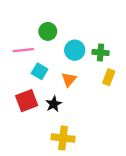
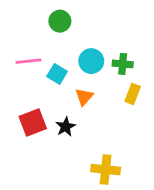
green circle: (48, 31) -> (60, 21), moved
cyan square: (40, 71) -> (57, 74), moved
yellow cross: (63, 138) -> (106, 170), moved

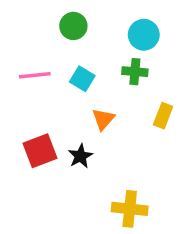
cyan circle: (91, 61) -> (144, 35), moved
green cross: (123, 64) -> (135, 72), moved
cyan square: (57, 74) -> (82, 79), moved

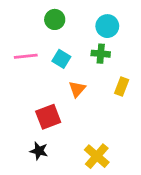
red square: (40, 151) -> (48, 117), moved
black star: (80, 156) -> (39, 151), moved, turned -30
yellow cross: (130, 209) -> (97, 156), turned 35

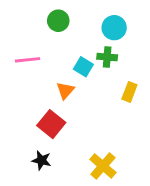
cyan square: (61, 59) -> (83, 67), moved
orange triangle: (77, 89) -> (65, 91), moved
red square: (48, 117) -> (51, 124), turned -30

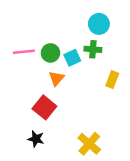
green circle: (58, 21) -> (50, 53), moved
cyan square: (83, 67) -> (72, 58), turned 35

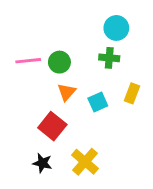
cyan square: (72, 58) -> (98, 102), moved
yellow cross: (89, 144) -> (85, 162), moved

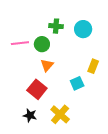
cyan circle: (116, 28) -> (83, 29), moved
green cross: (109, 58) -> (56, 26), moved
cyan square: (98, 102) -> (77, 83), moved

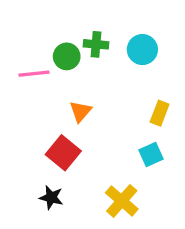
green circle: (42, 44) -> (67, 56), moved
cyan square: (77, 83) -> (151, 154), moved
yellow cross: (60, 114) -> (122, 201), moved

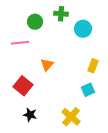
green cross: (96, 44) -> (61, 14), moved
green circle: (67, 56) -> (35, 22), moved
red square: (63, 153) -> (23, 86), moved

